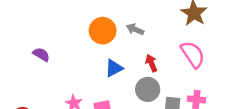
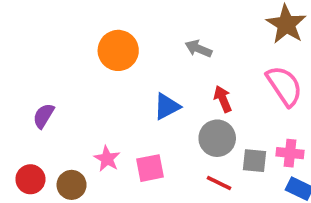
orange circle: (103, 31) -> (118, 50), moved
purple semicircle: (41, 54) -> (44, 116), moved, turned -90

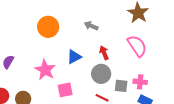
pink star: (107, 159) -> (45, 70), moved, size x1.5

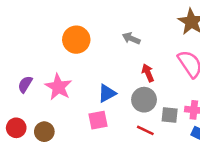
blue triangle: (74, 57) -> (107, 93), moved
pink star: (45, 70) -> (58, 87), moved

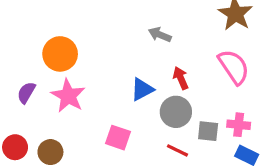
orange circle: (76, 40) -> (60, 54), moved
blue triangle: (107, 93) -> (142, 89), moved
pink square: (98, 120) -> (118, 138), turned 30

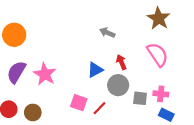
orange circle: (60, 54) -> (14, 35), moved
purple semicircle: (26, 93) -> (16, 72), size x1.5
red line: (177, 150) -> (100, 108), moved, turned -72

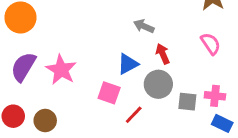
gray arrow: (107, 33) -> (144, 26), moved
pink semicircle: (158, 55) -> (211, 44), size x0.7
pink square: (79, 103) -> (109, 93), moved

